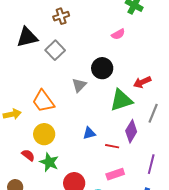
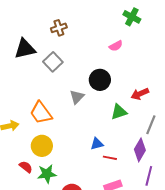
green triangle: (121, 100) -> (119, 112), size x0.7
purple diamond: (131, 131) -> (140, 150), moved
blue triangle: (89, 133) -> (97, 144), moved
green star: (49, 162) -> (47, 174), turned -30

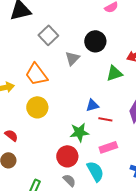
gray square: (53, 62) -> (48, 35), moved
red semicircle: (26, 167) -> (11, 135), moved
green star: (47, 174) -> (79, 132), moved

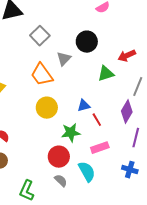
orange trapezoid: (36, 74) -> (42, 75), moved
yellow circle: (37, 107) -> (47, 108), moved
red line: (105, 119) -> (97, 120), turned 48

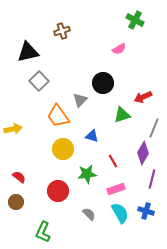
gray square: (40, 36) -> (39, 81), moved
blue triangle: (84, 106) -> (92, 136), moved, turned 32
red circle: (59, 157) -> (58, 191), moved
cyan semicircle: (87, 172) -> (120, 213), moved
gray semicircle: (61, 181) -> (89, 214), moved

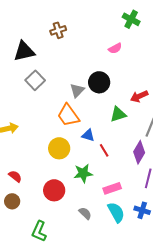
gray triangle: (80, 100) -> (77, 90), moved
orange trapezoid: (58, 116) -> (68, 115), moved
red line: (113, 161) -> (104, 150), moved

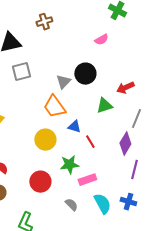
gray square: (35, 80) -> (21, 72), turned 30
pink rectangle: (112, 188) -> (87, 180), moved

